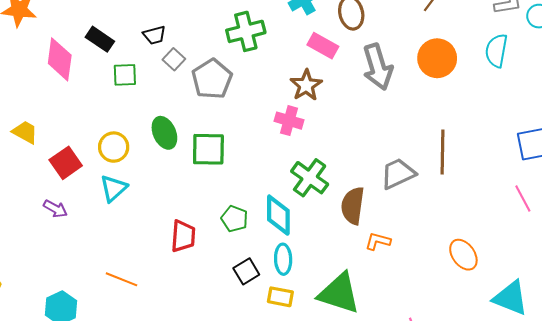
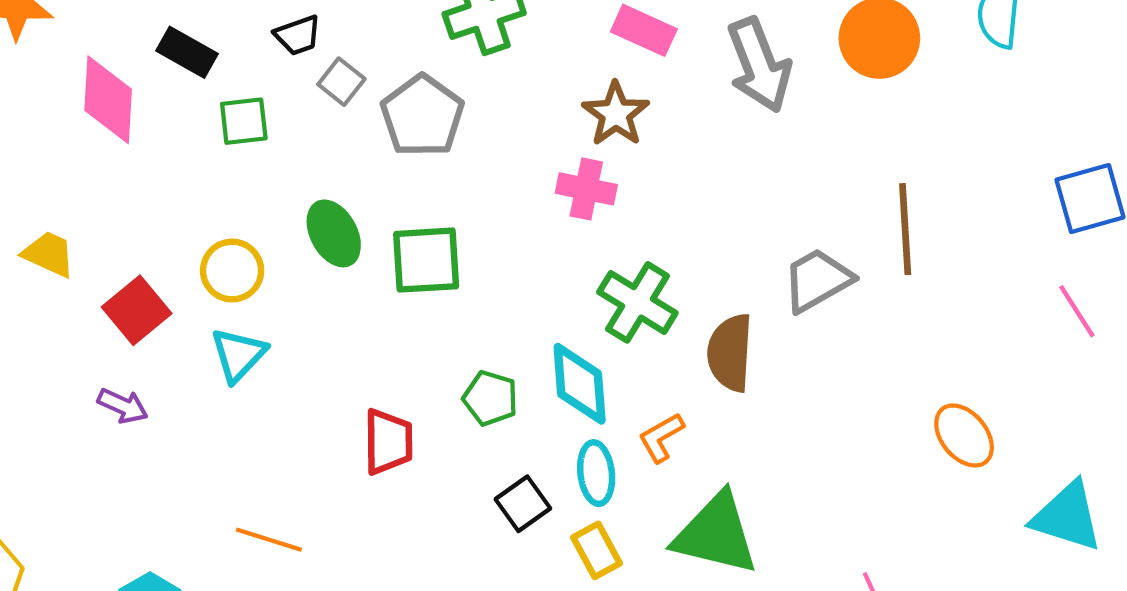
orange L-shape: (378, 241) -> (661, 437), moved, turned -40
yellow rectangle: (280, 297) -> (596, 550), turned 55

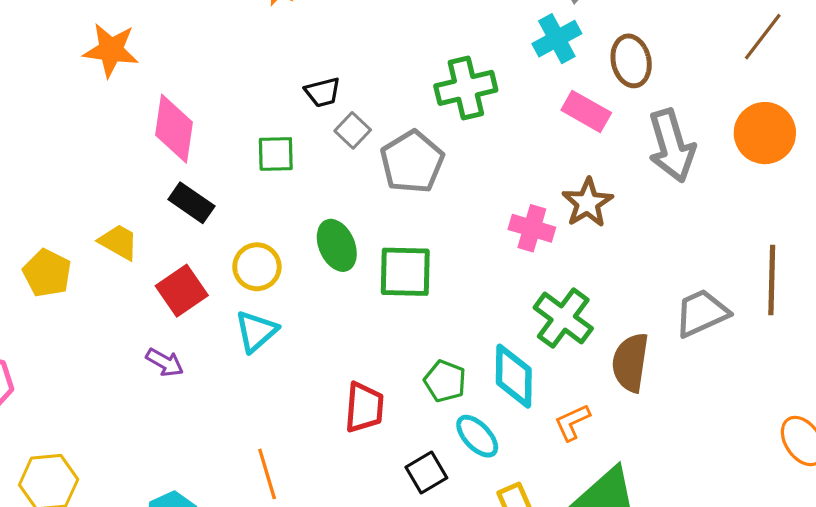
black rectangle: (187, 52) -> (191, 203), moved
brown star: (616, 114) -> (587, 203), moved
cyan ellipse: (596, 473) -> (477, 436), moved, turned -42
black square: (523, 504) -> (426, 472), moved
orange line: (269, 540) -> (267, 474), turned 51

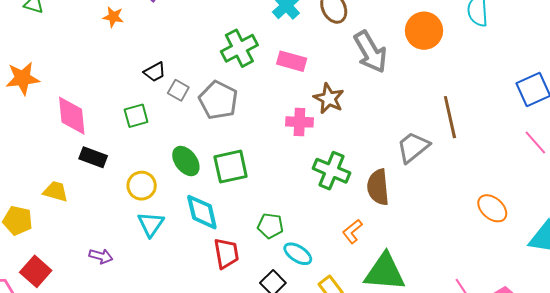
pink rectangle: (586, 111) -> (292, 61), moved
red square: (182, 291) -> (36, 271), moved
cyan diamond: (514, 376) -> (202, 212), moved

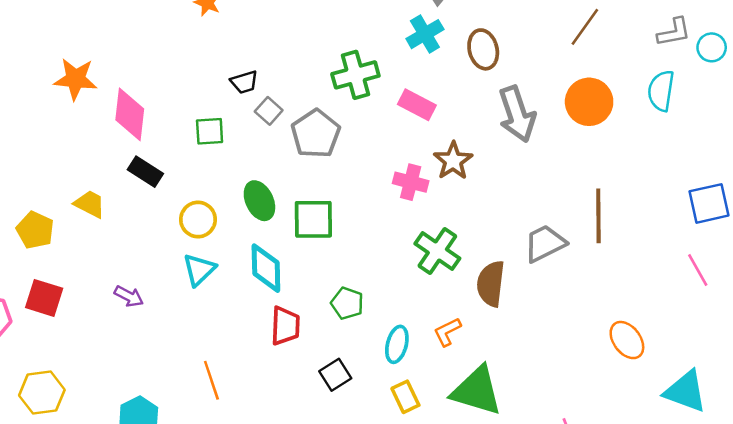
orange star: (23, 78) -> (75, 79), moved
cyan ellipse: (298, 254) -> (397, 344), moved, turned 60
red square: (36, 271) -> (44, 298), turned -36

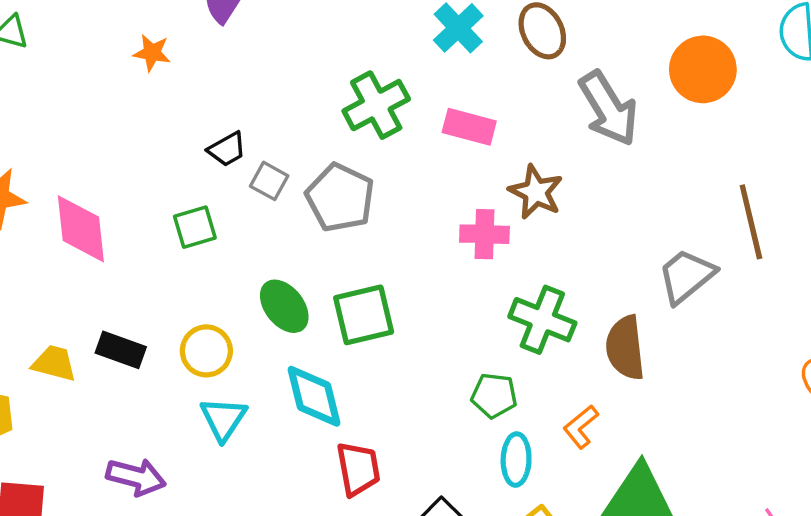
black rectangle: (145, 172) -> (121, 350), moved
purple arrow: (129, 296) -> (136, 477), size x1.4
green pentagon: (347, 303) -> (494, 396), moved

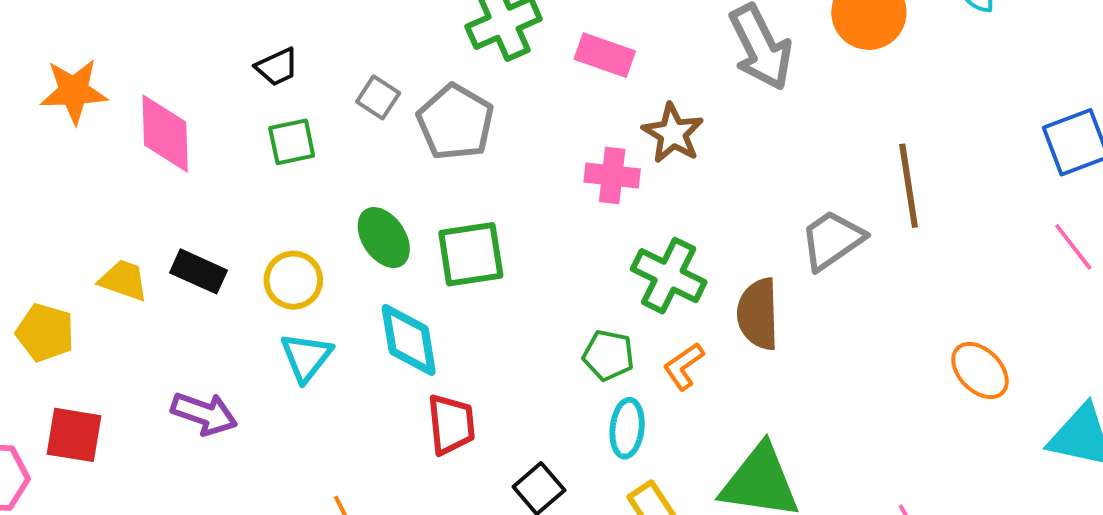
black trapezoid: (227, 149) -> (277, 67), moved
orange L-shape: (581, 427) -> (684, 366), moved

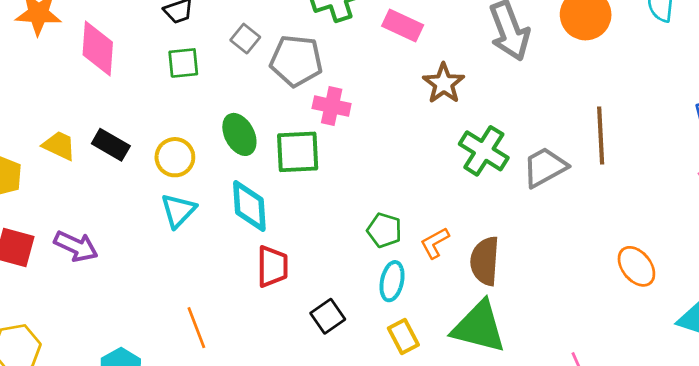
gray pentagon: (455, 122) -> (296, 61), turned -30
pink cross: (612, 175) -> (332, 106), moved
green cross: (669, 276) -> (484, 151), moved
brown semicircle: (758, 314) -> (485, 261), moved
purple arrow: (204, 414) -> (76, 246), moved

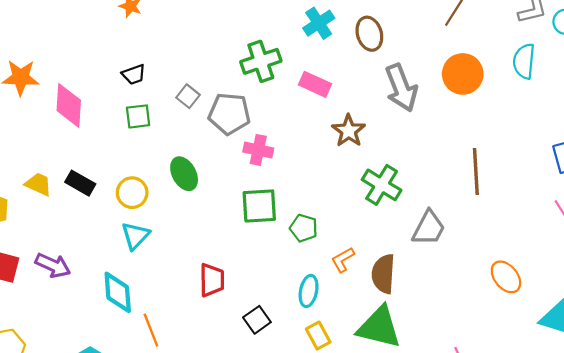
green square: (298, 152) -> (259, 206), moved
gray trapezoid: (545, 167) -> (429, 228), moved, turned 147
cyan diamond: (249, 206) -> (118, 292), moved
green pentagon: (384, 230) -> (304, 228), moved

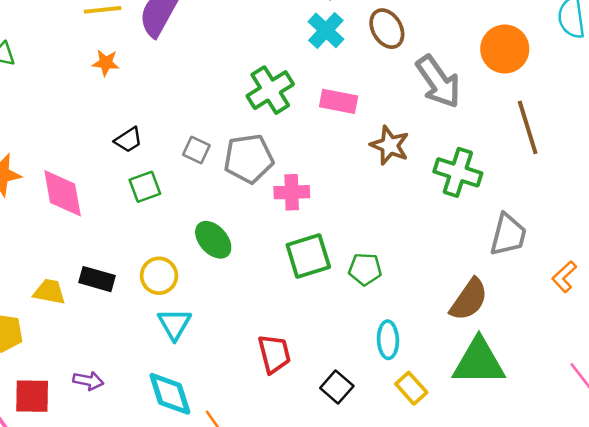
brown line: (476, 171) -> (528, 127), moved
green cross: (382, 185) -> (458, 172), moved
orange L-shape: (343, 260) -> (564, 277), moved
purple arrow: (53, 265) -> (88, 381), size x0.7
brown semicircle: (383, 274) -> (469, 300), turned -135

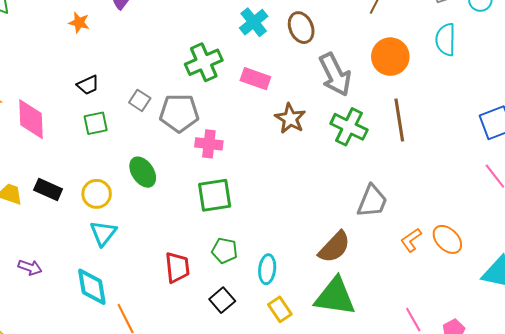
green cross: (458, 172) -> (349, 127), moved
green pentagon: (365, 269) -> (225, 251), moved

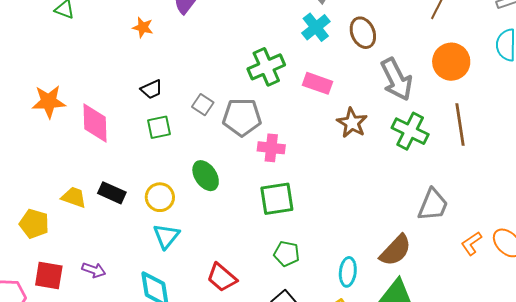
red trapezoid: (177, 267) -> (222, 277), moved, turned 136
cyan ellipse: (267, 269) -> (348, 272), moved

